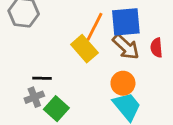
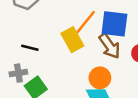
black line: (42, 78) -> (30, 48), moved

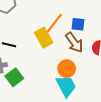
blue square: (114, 24) -> (78, 24), size x0.6

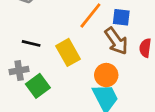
yellow rectangle: (44, 38) -> (68, 52), moved

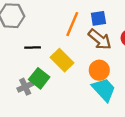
black line: (31, 43) -> (33, 48), moved
green square: (38, 86) -> (39, 78), moved

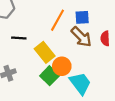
orange circle: (99, 70) -> (62, 66), moved
green square: (39, 78) -> (50, 76), moved

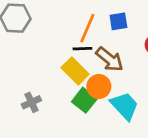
brown arrow: (81, 37) -> (110, 59), moved
black line: (19, 38) -> (82, 49), moved

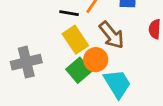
black line: (82, 49) -> (69, 13), moved
gray cross: (31, 102) -> (26, 62), size x1.5

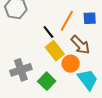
black line: (69, 13) -> (48, 32), turned 48
green square: (79, 70) -> (47, 81), moved

